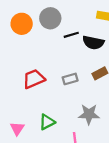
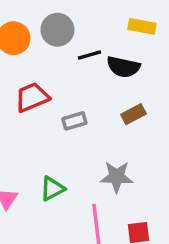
red trapezoid: (34, 79) -> (32, 97), moved
gray rectangle: (70, 79) -> (74, 121), moved

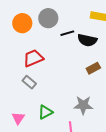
gray rectangle: (74, 121) -> (29, 82), moved, turned 56

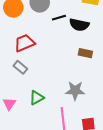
brown rectangle: (93, 68) -> (85, 53), turned 40

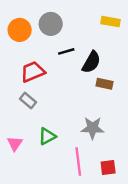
black line: (59, 18) -> (66, 51), moved
black semicircle: (79, 25) -> (91, 62), moved, turned -72

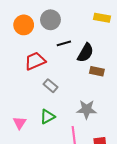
gray rectangle: (28, 100) -> (50, 86), moved

